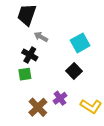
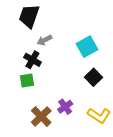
gray arrow: (41, 37) -> (44, 40), turned -56
black square: (74, 71) -> (94, 77), moved

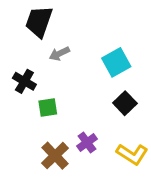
black cross: (32, 60) -> (24, 81), moved
green square: (27, 80) -> (48, 108), moved

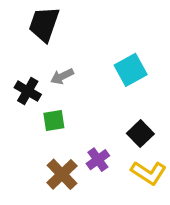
gray arrow: (59, 54) -> (62, 76), moved
black square: (125, 103) -> (140, 134), moved

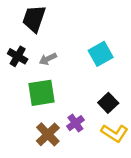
black cross: (28, 91) -> (18, 56), moved
green square: (54, 120) -> (42, 93), size x1.6

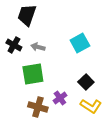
gray arrow: (48, 59) -> (38, 47), turned 40
brown cross: (48, 134) -> (38, 107), turned -30

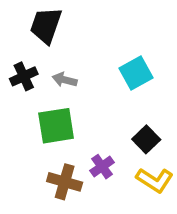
black cross: (14, 45) -> (24, 76), turned 35

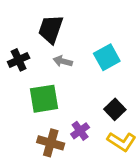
black trapezoid: (46, 25) -> (51, 29), moved
gray arrow: (65, 80) -> (63, 61), moved

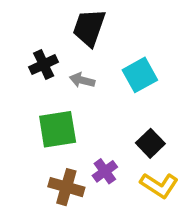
black trapezoid: (51, 29) -> (89, 28), moved
black cross: (19, 60) -> (44, 64), moved

